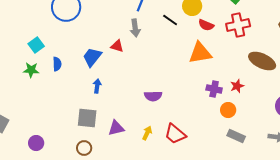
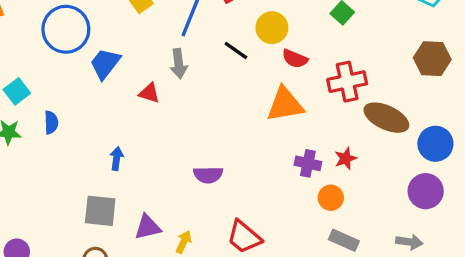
red cross: (238, 25) -> (347, 82), moved
blue trapezoid: (92, 57) -> (105, 64), moved
yellow arrow: (147, 133) -> (184, 242), moved

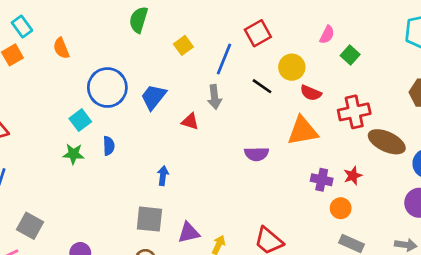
blue circle: (66, 29) -> (107, 88), moved
purple semicircle: (208, 175) -> (257, 154), moved

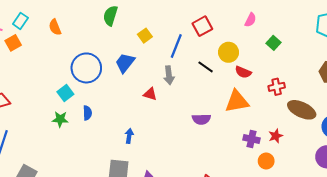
cyan rectangle: (22, 26) -> (20, 21), turned 70
pink semicircle: (327, 35) -> (250, 20), moved
orange semicircle: (61, 48) -> (55, 27), moved
blue trapezoid: (153, 97) -> (125, 63), moved
red cross: (354, 112) -> (277, 87), size x0.7

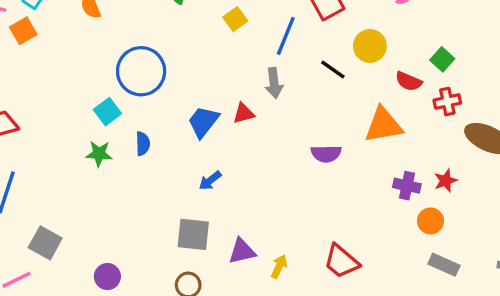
green square: (273, 43) -> (442, 59), moved
blue trapezoid: (125, 63) -> (203, 122), moved
red semicircle: (243, 72) -> (409, 81), moved
red triangle: (150, 94) -> (244, 113), turned -32
blue arrow: (129, 136) -> (210, 181), turned -136

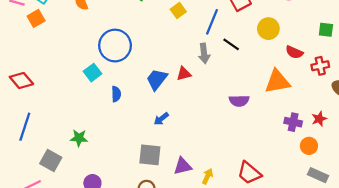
green square: (442, 59) -> (326, 30), moved, turned -35
black line: (333, 70) -> (231, 44), moved
green star: (99, 154) -> (79, 138), moved

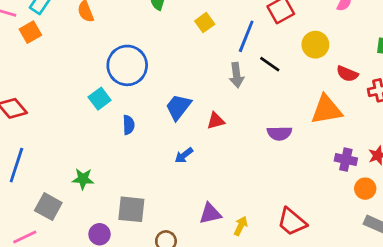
red triangle: (184, 74) -> (216, 121), moved
gray square: (150, 155) -> (131, 209), moved

